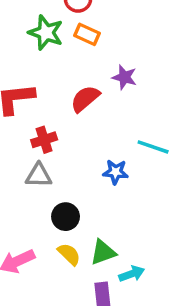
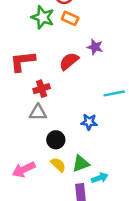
cyan line: (153, 147) -> (114, 93), turned -30
blue star: (116, 172) -> (89, 122), moved

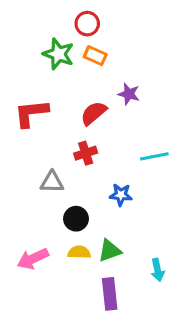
red cross: (42, 89) -> (86, 153), moved
yellow semicircle: (58, 165) -> (79, 252), turned -42
cyan arrow: (100, 178) -> (158, 270), moved, turned 98

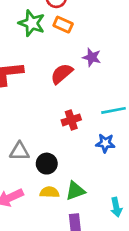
red cross: (86, 153) -> (71, 120), moved
gray triangle: (52, 182) -> (19, 151), moved
blue star: (121, 195) -> (105, 143), moved

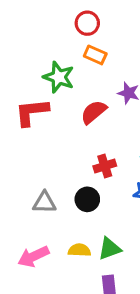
green star: (32, 23) -> (59, 77), moved
black circle: (47, 164) -> (87, 199), moved

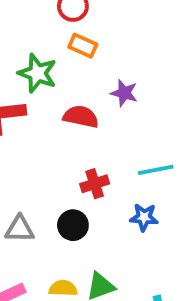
red semicircle: (94, 112) -> (81, 117), turned 52

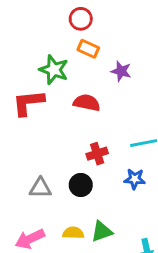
purple star: (124, 93) -> (121, 71), moved

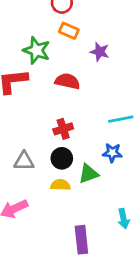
red cross: (97, 154) -> (63, 129), moved
green triangle: (102, 231) -> (88, 174), moved
yellow semicircle: (73, 233) -> (60, 185), moved

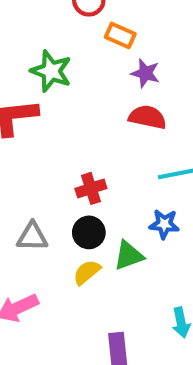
orange rectangle: (69, 31) -> (120, 35), moved
red semicircle: (67, 81) -> (148, 117), moved
yellow semicircle: (60, 185) -> (87, 272), turned -42

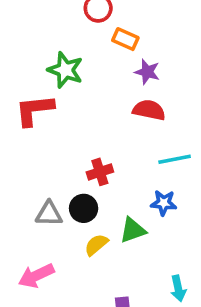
black circle: (89, 232) -> (84, 208), moved

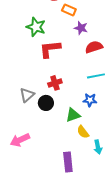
red L-shape: (34, 110) -> (50, 49), moved
red semicircle: (149, 110) -> (94, 47), moved, turned -30
gray triangle: (49, 214) -> (27, 95), moved, turned -42
yellow semicircle: (96, 245) -> (83, 132), moved, turned -88

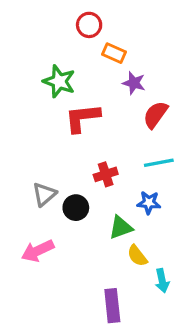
red semicircle: (94, 47) -> (156, 115), turned -36
red cross: (55, 83) -> (106, 174), moved
pink arrow: (20, 140) -> (38, 251), moved

